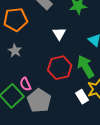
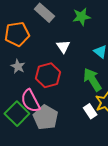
red hexagon: (60, 68) -> (48, 75), moved
pink semicircle: (25, 84) -> (30, 101), size x1.6

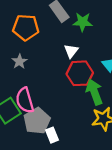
green star: (81, 17) -> (83, 22), moved
red hexagon: (48, 75) -> (80, 73), moved
white rectangle: (90, 111) -> (52, 135), moved

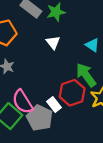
red hexagon: (80, 73) -> (72, 93), moved
white rectangle: (52, 135) -> (54, 104), moved

